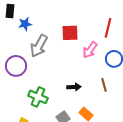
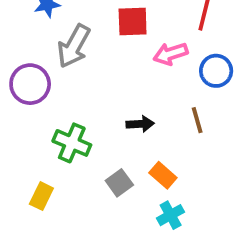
pink arrow: (90, 50) -> (171, 54), turned 36

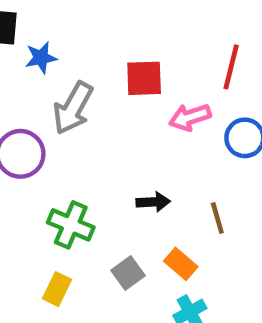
brown line: (197, 120) -> (217, 218), moved
yellow rectangle: (41, 196) -> (57, 289), moved

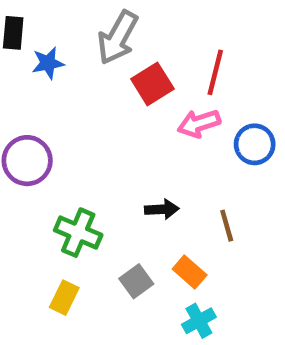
red line: (231, 67) -> (215, 72), moved
red square: (144, 78) -> (152, 84), turned -30
gray arrow: (73, 108) -> (118, 38), moved

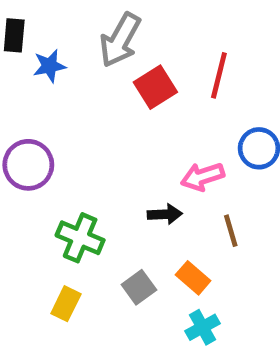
pink arrow: (199, 123) -> (202, 177), moved

